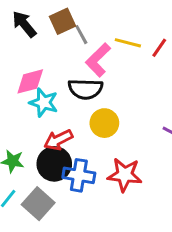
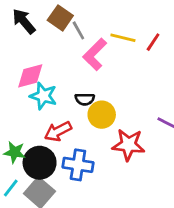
brown square: (63, 21) -> (60, 18), turned -30
black semicircle: (85, 89) -> (85, 99), moved, size x0.6
black circle: (54, 164) -> (40, 163), moved
red star: (125, 175) -> (128, 145), moved

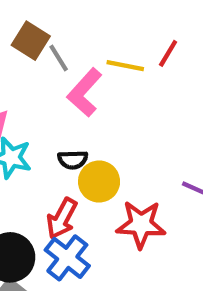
red line: (153, 42) -> (168, 53), moved
red arrow: (58, 131) -> (62, 218), moved, turned -32
blue cross: (78, 165) -> (67, 258), turned 32

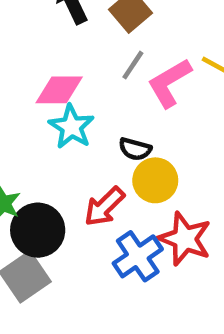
gray line: (59, 58) -> (133, 65), moved, turned 48
blue cross: (67, 258) -> (138, 256), moved

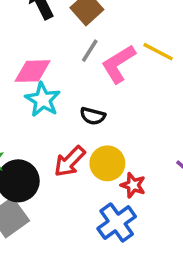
yellow circle: (155, 180) -> (107, 163), moved
red star: (185, 239) -> (133, 185), size x0.6
blue cross: (138, 256) -> (117, 222), moved

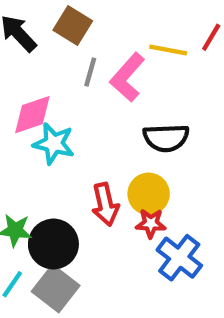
black semicircle: (93, 116) -> (166, 138), moved, size x1.5
red arrow: (70, 161) -> (105, 204), turned -40
red star: (133, 185) -> (151, 223), moved

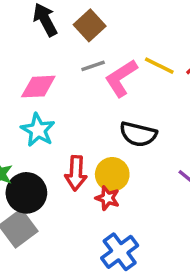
gray line: (90, 72) -> (93, 66), turned 40
cyan star: (54, 144) -> (38, 130), moved
blue cross: (179, 258) -> (120, 252), moved

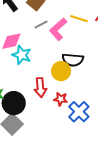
cyan star: (38, 130) -> (22, 55), moved
yellow circle: (112, 174) -> (61, 71), moved
blue cross: (120, 252) -> (79, 112), moved

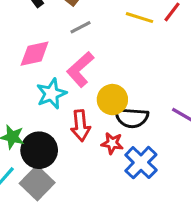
pink L-shape: (58, 29) -> (80, 69), moved
cyan star: (22, 55) -> (51, 94), moved, turned 30
black semicircle: (73, 60) -> (132, 118), moved

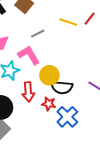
gray line: (81, 27) -> (38, 34), moved
pink L-shape: (80, 69) -> (29, 55), turned 100

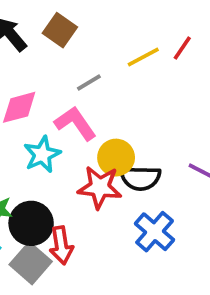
yellow line: (68, 22) -> (143, 57), turned -42
red arrow: (28, 92) -> (61, 245), moved
red star: (49, 104) -> (100, 187), moved, size x1.6

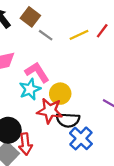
gray line: (89, 82) -> (46, 35), moved, turned 64
cyan star: (42, 154) -> (30, 89), moved
black semicircle: (140, 178) -> (68, 120), moved

